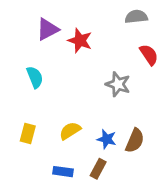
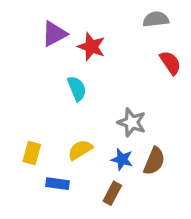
cyan semicircle: (35, 77) -> (77, 89), moved
gray star: (118, 84) -> (132, 122), moved
blue rectangle: (63, 172) -> (58, 184), moved

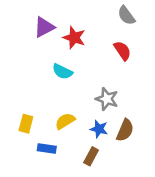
gray semicircle: (156, 19) -> (126, 15), turned -120
red semicircle: (170, 63) -> (122, 51), moved
cyan semicircle: (77, 89) -> (62, 72), turned 138

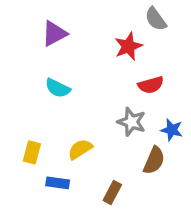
red star: (74, 38) -> (128, 46), moved, turned 30
red semicircle: (122, 51) -> (151, 85), moved, turned 108
cyan semicircle: (62, 72) -> (58, 88), moved
blue star: (99, 129) -> (172, 130), moved

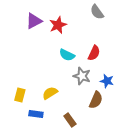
red star: (128, 46) -> (58, 25), moved
red semicircle: (151, 85) -> (94, 53), turned -49
cyan semicircle: (58, 88) -> (67, 55), moved
brown rectangle: (112, 193) -> (70, 120), turned -64

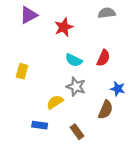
gray semicircle: (97, 12) -> (107, 13), turned 119
purple triangle: (34, 21) -> (29, 15), moved
gray star: (82, 76) -> (76, 87), moved
yellow rectangle: (20, 95) -> (22, 71), moved

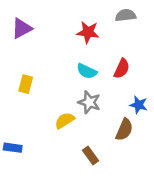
purple triangle: (29, 15) -> (22, 28), moved
red star: (64, 27) -> (88, 32), moved, turned 30
blue rectangle: (40, 125) -> (13, 148), moved

